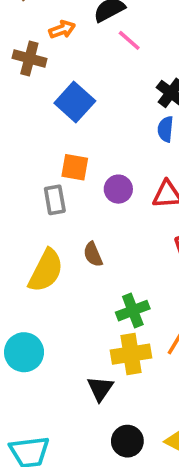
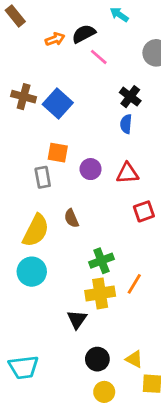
orange arrow: (62, 29) -> (55, 39), moved
brown cross: (29, 58) -> (24, 97), moved
cyan circle: (24, 352) -> (32, 272), moved

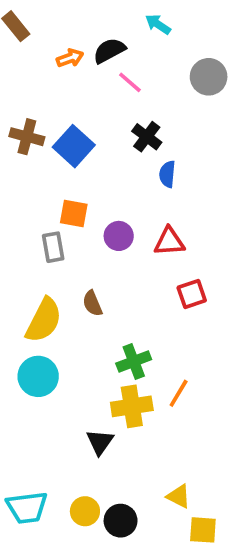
black cross: (130, 97) -> (147, 137), moved
black circle: (97, 359) -> (121, 521), moved
yellow circle: (104, 392) -> (85, 511), moved

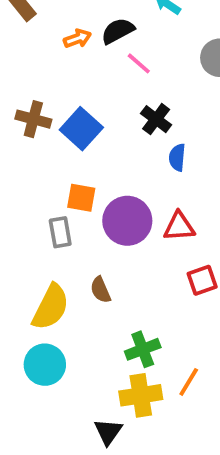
purple circle: (119, 236) -> (127, 221), size x1.6

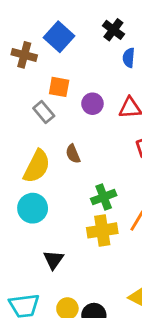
brown cross: (33, 119) -> (24, 55), moved
purple circle: (127, 221) -> (92, 104), size x0.6
gray rectangle: (60, 232) -> (44, 112), turned -30
black triangle: (108, 432) -> (53, 260), moved

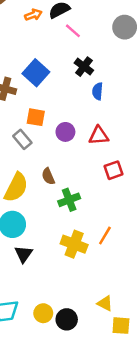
green cross: (104, 197) -> (69, 200), moved
yellow cross: (102, 230) -> (74, 244), turned 30
black triangle: (53, 260) -> (24, 254), moved

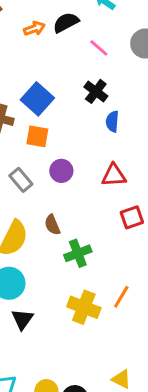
pink line: (73, 31) -> (99, 48), moved
orange square: (36, 117) -> (37, 136), moved
purple circle: (65, 132) -> (61, 171), moved

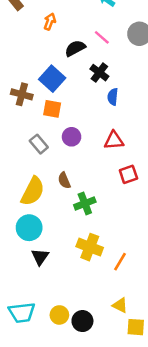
black semicircle: (66, 23) -> (75, 48), moved
orange arrow: (34, 29) -> (50, 22), turned -49
orange line: (121, 297) -> (120, 262), moved

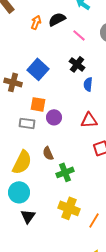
black semicircle: (75, 48) -> (57, 19), moved
orange square: (52, 109) -> (38, 104), moved
gray rectangle: (39, 144) -> (27, 123), turned -42

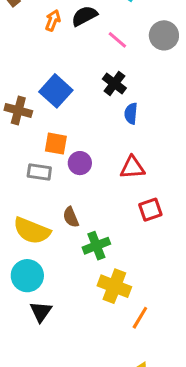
yellow semicircle: (22, 162) -> (32, 231), turned 85
yellow cross: (69, 208) -> (114, 286), moved

